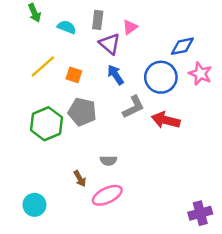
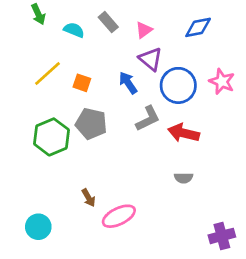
gray rectangle: (98, 20) -> (108, 22), turned -48
purple triangle: (110, 44) -> (151, 59), moved
blue diamond: (182, 46) -> (198, 27), moved
gray semicircle: (108, 161) -> (184, 178), moved

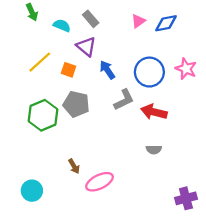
pink triangle: (144, 30) -> (138, 21), moved
purple triangle: (151, 59) -> (86, 47), moved

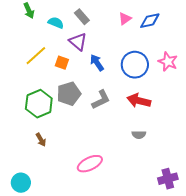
gray L-shape: (124, 100) -> (101, 100), moved
gray pentagon: (76, 104) -> (69, 94), turned -30
brown arrow: (74, 166) -> (41, 140), moved
cyan circle: (32, 191) -> (21, 183), moved

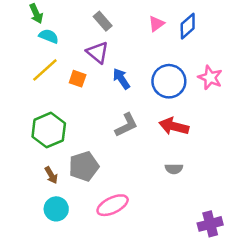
blue diamond: (150, 21) -> (188, 26), turned -30
cyan semicircle: (56, 23) -> (49, 36), moved
gray pentagon: (69, 94) -> (84, 166), moved
cyan circle: (21, 183) -> (56, 209), moved

